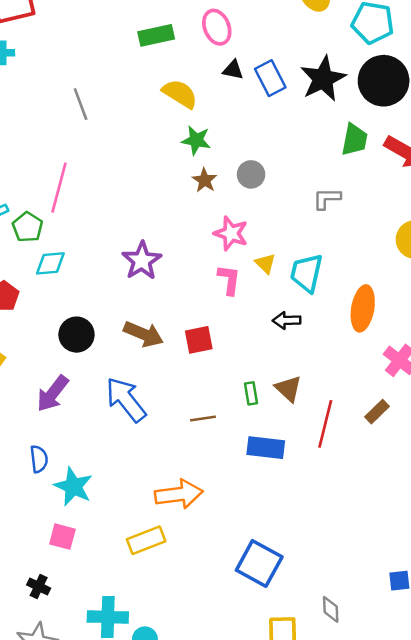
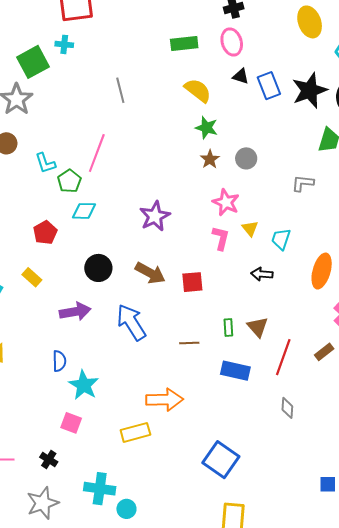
cyan trapezoid: (306, 273) -> (281, 239), size x0.7
purple arrow: (53, 393) -> (75, 312), turned -144
gray diamond: (331, 609) -> (287, 408), moved

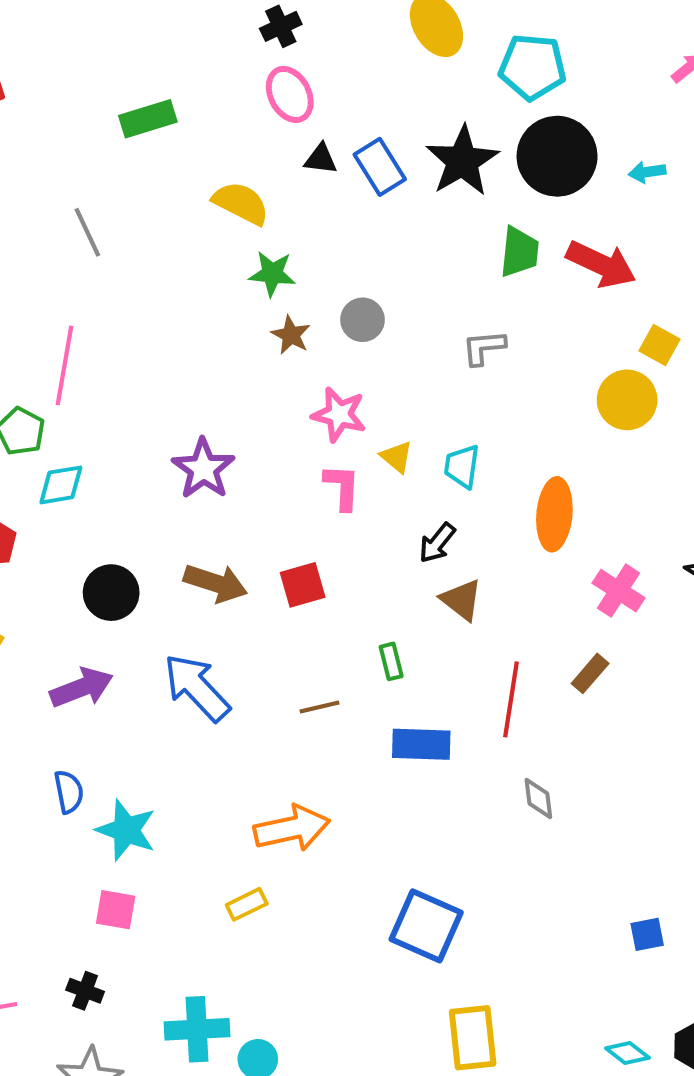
green rectangle: (184, 43) -> (148, 119), moved
black arrow: (262, 274) -> (437, 543), turned -45
brown triangle: (258, 327) -> (461, 600), moved
yellow rectangle: (135, 432) -> (247, 904), size x0.7

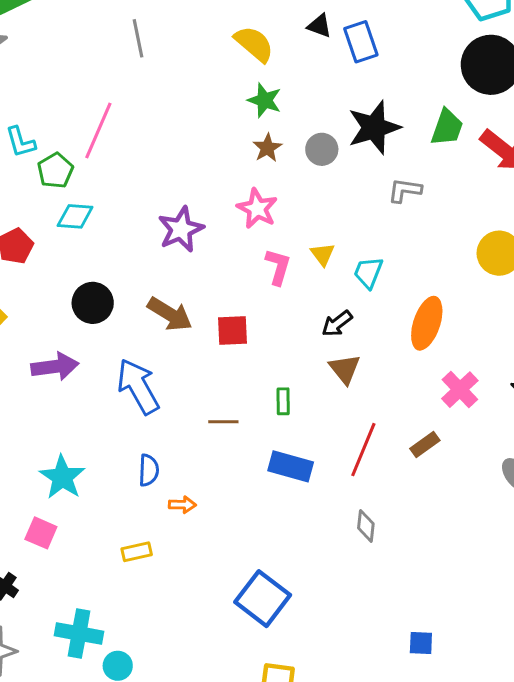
black star: (462, 161) -> (374, 128), moved
pink star: (339, 414) -> (257, 209), moved
blue semicircle: (69, 792) -> (149, 470), moved
orange arrow: (292, 828) -> (182, 505), size x0.5

